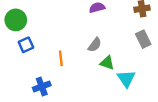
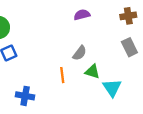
orange line: (61, 58) -> (62, 75), moved
blue cross: (42, 86) -> (25, 96), turned 30

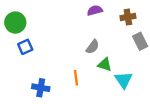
brown cross: (128, 16) -> (128, 17), moved
orange line: (62, 75) -> (76, 78), moved

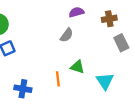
gray semicircle: (93, 47) -> (67, 35), moved
green triangle: (105, 64) -> (78, 67), moved

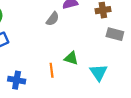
gray semicircle: (67, 35) -> (53, 19), moved
gray rectangle: (121, 43) -> (115, 34), turned -49

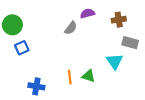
green triangle: (71, 58) -> (88, 76), moved
cyan triangle: (99, 72) -> (115, 61), moved

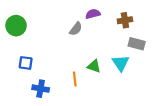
blue square: (22, 48) -> (26, 63), moved, turned 32
green triangle: (88, 76) -> (94, 66), moved

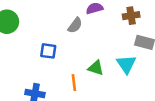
blue square: (26, 63) -> (48, 51), moved

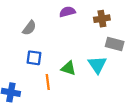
gray semicircle: (75, 25) -> (29, 28), moved
blue square: (48, 51) -> (34, 58), moved

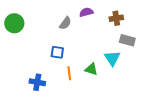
gray semicircle: (29, 28) -> (65, 23), moved
green triangle: (68, 68) -> (91, 69), moved

